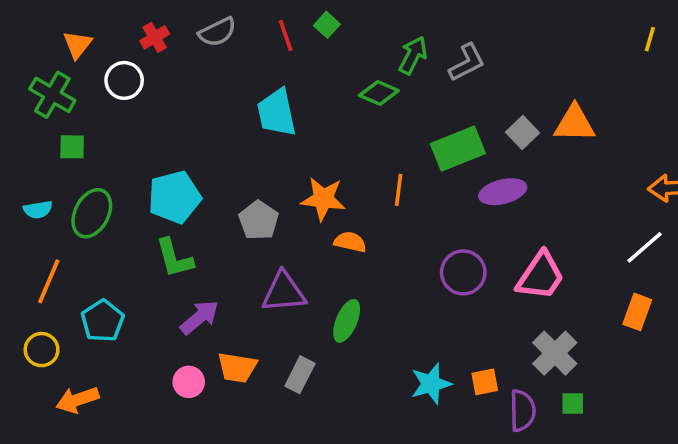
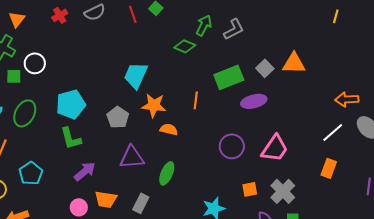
white circle: (124, 80) -> (35, 63), moved
cyan trapezoid: (277, 113) -> (136, 75), moved, turned 36
orange square: (485, 382) -> (250, 189), moved

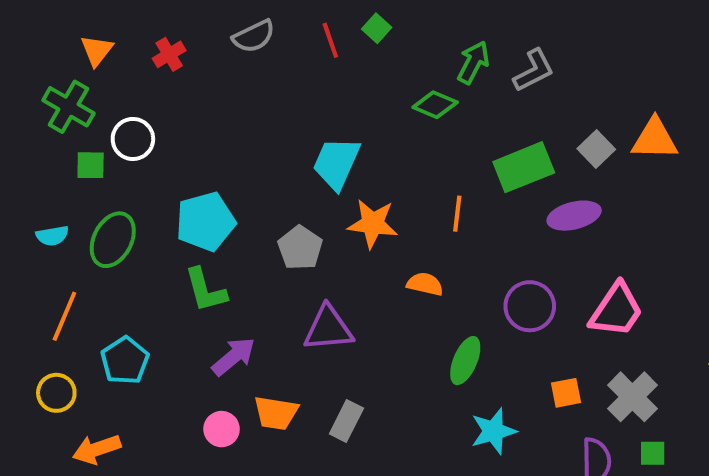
red cross: (60, 15) -> (169, 54), moved
orange semicircle: (169, 129) -> (425, 284), moved
green ellipse: (167, 173) -> (465, 361), moved

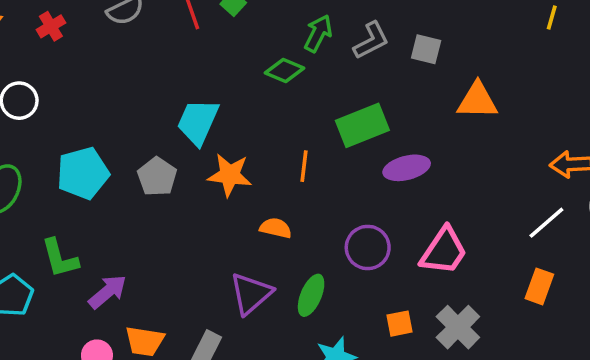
gray square: (596, 149) -> (426, 49), moved, turned -32
gray pentagon: (300, 248) -> (157, 177), moved
green L-shape: (205, 290) -> (60, 258), moved
purple triangle: (328, 328) -> (251, 293), moved, turned -36

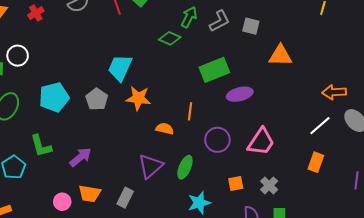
orange line: (304, 166) -> (190, 111), moved
purple arrow: (108, 292) -> (80, 157), moved
gray cross: (458, 327) -> (269, 185), size x0.7

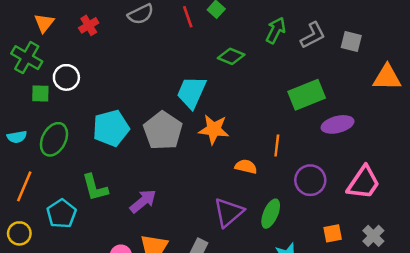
green diamond: (170, 38) -> (231, 56), moved
gray pentagon: (97, 99) -> (163, 131), size x1.4

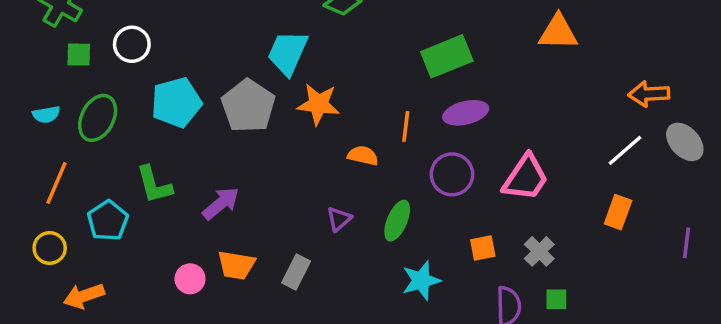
white circle: (66, 77) -> (132, 44), moved
purple ellipse: (338, 124) -> (466, 113), moved
purple triangle: (229, 212) -> (339, 219), size x0.6

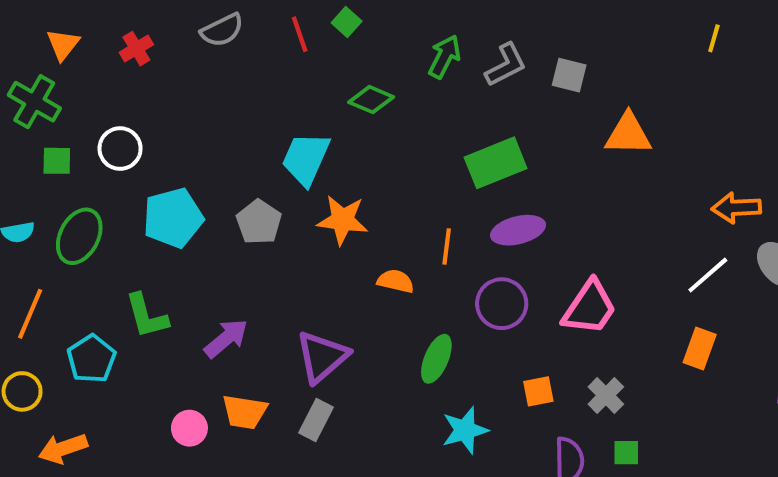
gray pentagon: (248, 106) -> (259, 222), size x0.7
purple triangle: (339, 219) -> (322, 357), moved, size x1.8

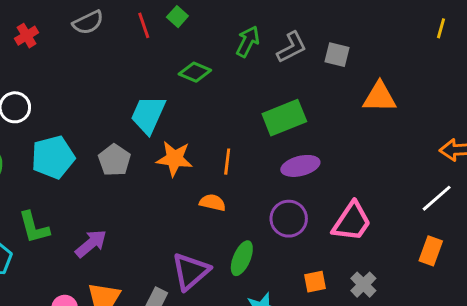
orange line: (447, 247) -> (227, 162), moved
purple triangle: (322, 357) -> (191, 271), moved

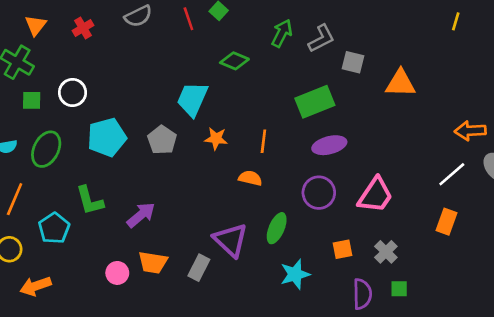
gray square: (337, 55) -> (353, 62), moved
orange star: (174, 159) -> (216, 139), size x0.7
purple triangle: (191, 271) -> (231, 240), turned -36

